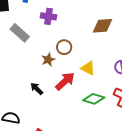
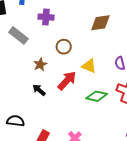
brown star: (48, 60) -> (40, 64), moved

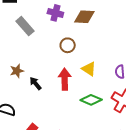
brown diamond: (100, 23) -> (84, 17), moved
brown star: (40, 64) -> (17, 71), moved
red arrow: (67, 81) -> (65, 79), turned -55

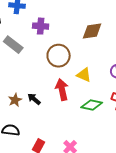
brown diamond: (84, 17) -> (92, 31), moved
brown circle: (68, 45) -> (59, 56), size x1.5
brown star: (17, 71) -> (15, 100), moved

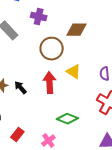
brown diamond: (92, 31) -> (77, 30), moved
green diamond: (92, 105) -> (67, 119), moved

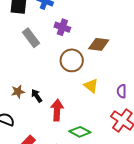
red arrow: (49, 83) -> (57, 110), moved

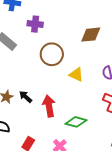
brown diamond: (99, 44) -> (91, 35), moved

